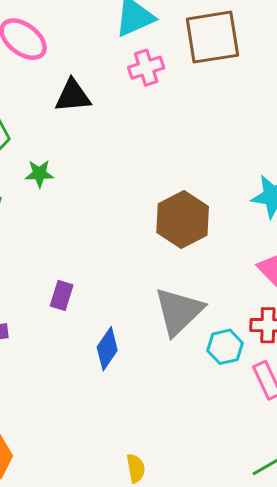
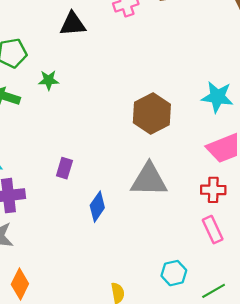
gray triangle: (179, 311) -> (149, 180), turned 45
cyan hexagon: (225, 347) -> (174, 273), moved

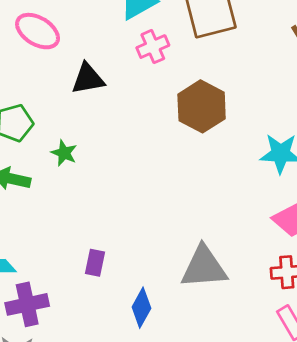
green star: (49, 80) -> (64, 153), turned 30
brown hexagon: (152, 113) -> (202, 106), moved

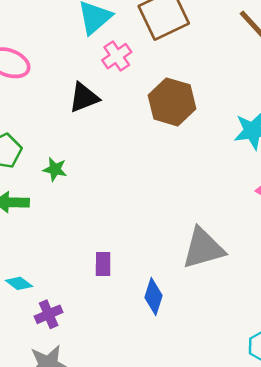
black triangle: (88, 79) -> (84, 98), moved
purple cross: (27, 304) -> (49, 314), size x0.7

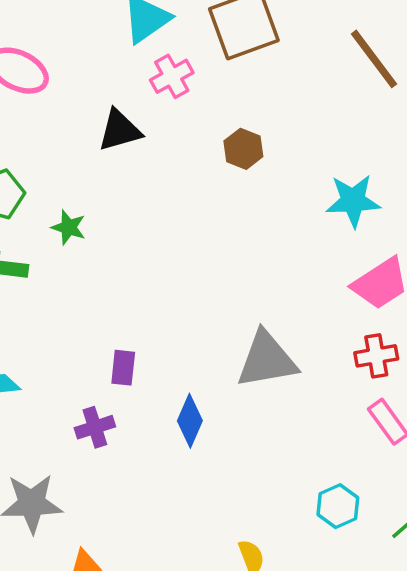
brown hexagon: (172, 102) -> (243, 149), size x0.6
purple cross: (49, 314) -> (95, 427), moved

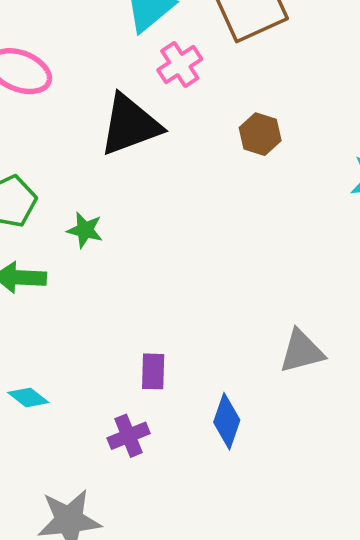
black triangle: (120, 130) -> (130, 125), size x1.4
gray triangle: (267, 360) -> (302, 351), size x0.7

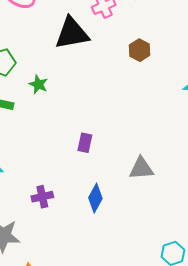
purple rectangle: (153, 371) -> (85, 143), moved

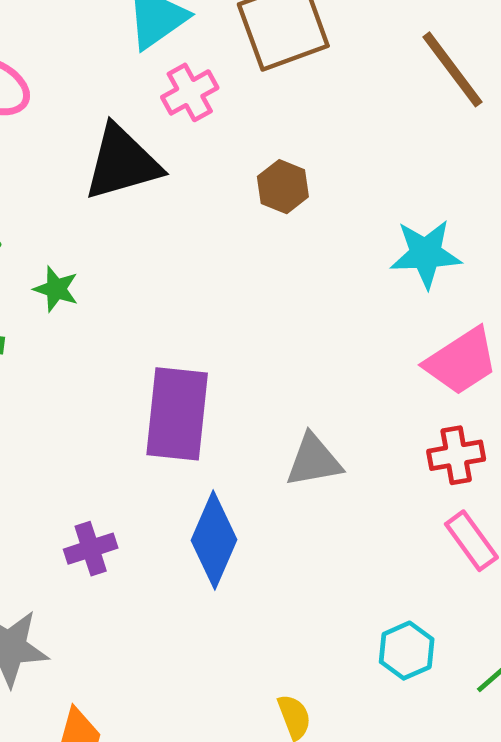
purple rectangle: (85, 143) -> (177, 414), size x2.0
blue diamond: (95, 198) -> (214, 540), size x1.4

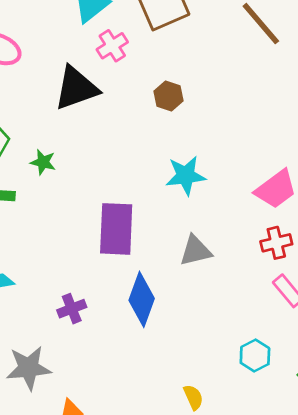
cyan star: (426, 254) -> (186, 176), moved

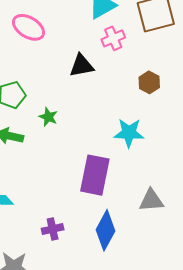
black triangle: (76, 88) -> (82, 66), size x0.7
cyan star: (186, 176) -> (129, 133), moved

